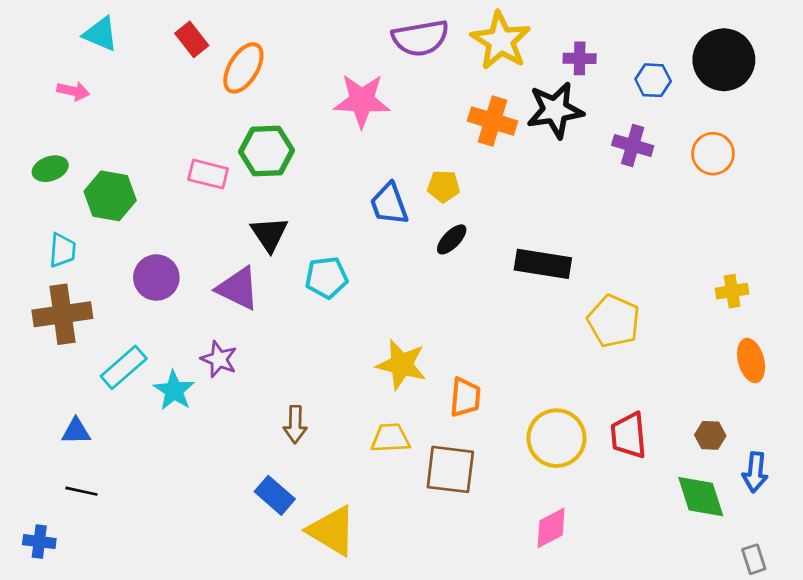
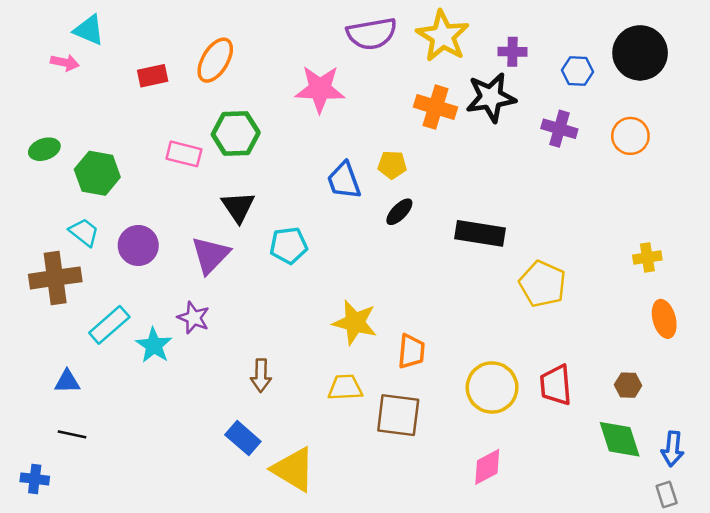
red rectangle: (192, 39) -> (153, 76), moved, turned -64
pink arrow: (73, 91) -> (65, 63), moved
cyan trapezoid: (62, 250) -> (84, 232), moved, turned -56
purple triangle: (238, 288) -> (210, 255), turned 48
blue arrow: (755, 472) -> (673, 449), moved

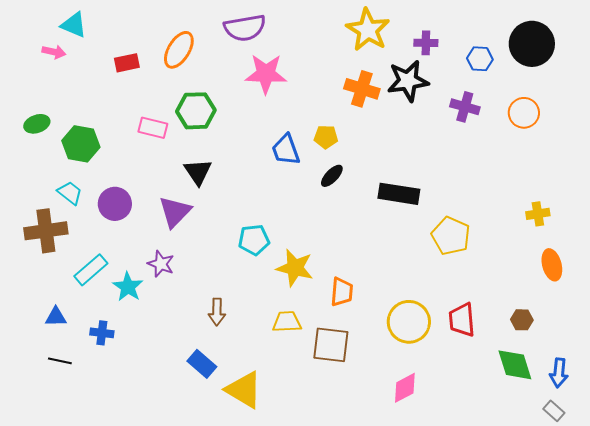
purple semicircle: (372, 34) -> (245, 28), moved
cyan pentagon: (289, 245) -> (254, 240), moved
blue cross: (35, 479) -> (102, 333), moved
gray rectangle: (667, 495) -> (554, 411), turned -30

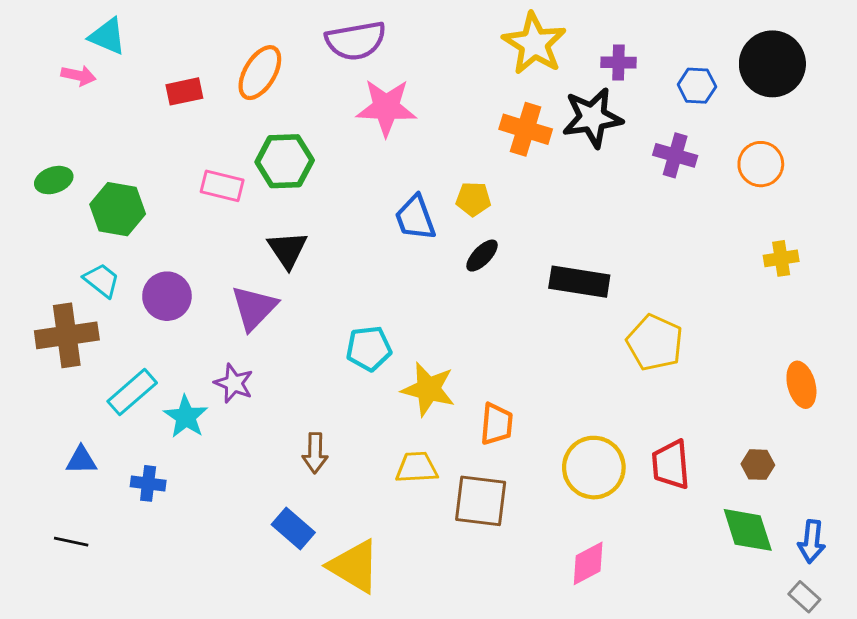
yellow cross: (538, 214) -> (781, 258), moved
black line: (60, 361) -> (71, 542), moved

